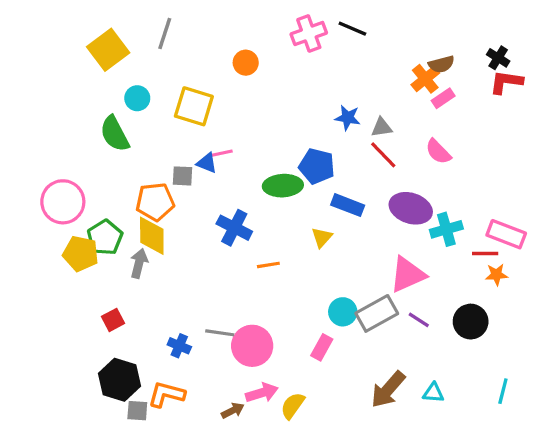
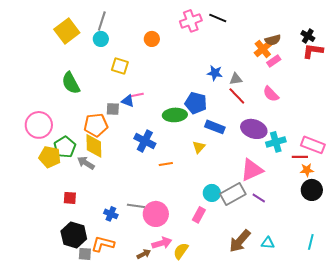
cyan circle: (137, 98) -> (101, 39), moved
yellow square: (194, 106) -> (120, 66), size x0.7
gray arrow: (139, 263) -> (86, 163), turned -72
red square: (113, 320) -> (70, 198), turned 32
black circle: (471, 322) -> (312, 190), moved

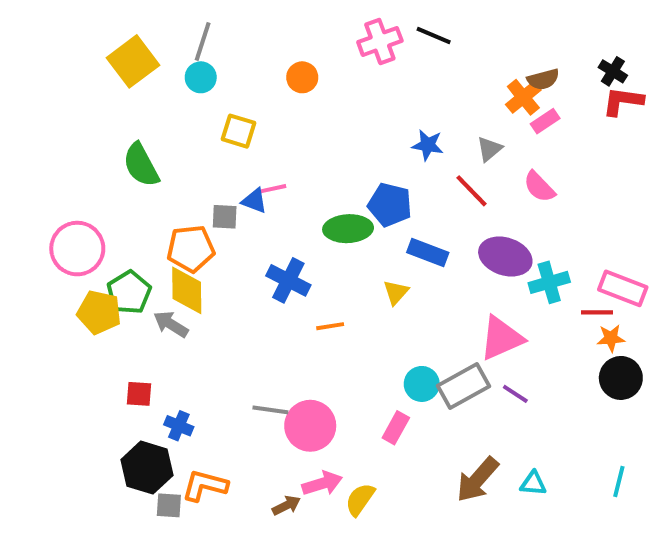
gray triangle: (236, 79) -> (489, 149), moved, turned -32
blue cross: (111, 214) -> (179, 426), moved

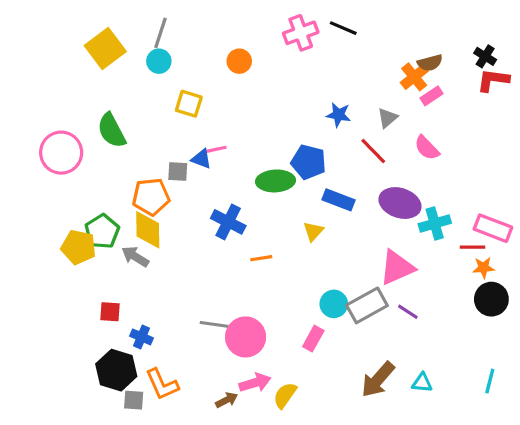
pink circle: (77, 249) -> (61, 153), moved
orange L-shape: (205, 485) -> (162, 384), turned -129

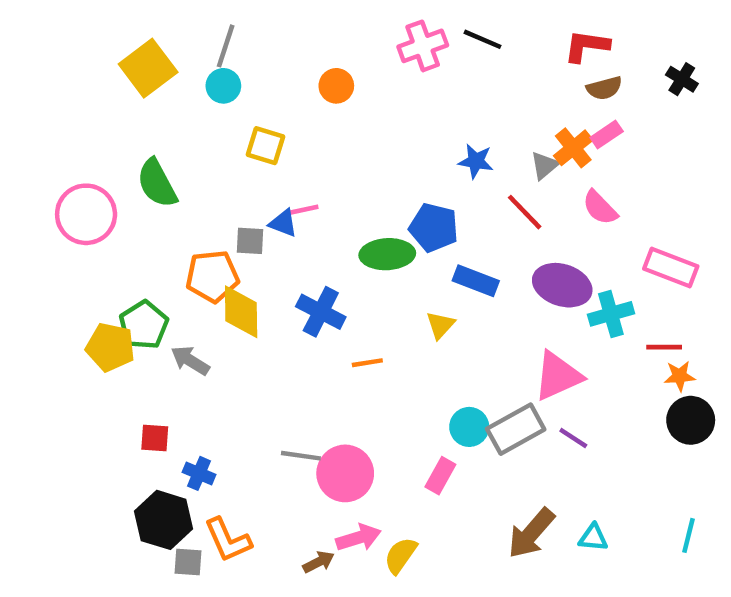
orange cross: (414, 77) -> (573, 148), moved
red L-shape: (493, 80) -> (587, 46), moved
pink rectangle: (493, 228) -> (671, 267), moved
yellow diamond: (148, 230) -> (241, 312), moved

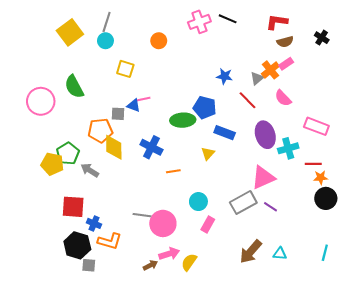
purple ellipse: (562, 285) -> (265, 135), turned 55
cyan circle: (469, 427) -> (198, 202), moved
red square: (155, 438) -> (73, 207), size x1.6
orange L-shape: (228, 540) -> (110, 241), moved, turned -50

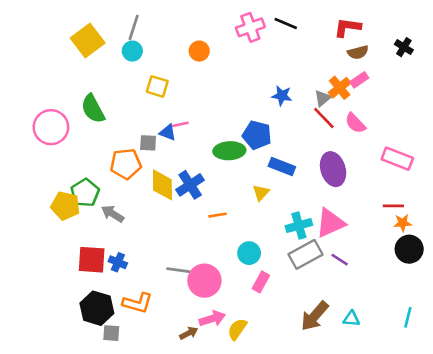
red line: (248, 100) -> (324, 118), moved
yellow diamond: (114, 147) -> (162, 185), moved
blue cross: (151, 147) -> (190, 185), turned 30
cyan cross: (288, 148) -> (299, 226), moved
blue cross: (94, 223) -> (118, 262), moved

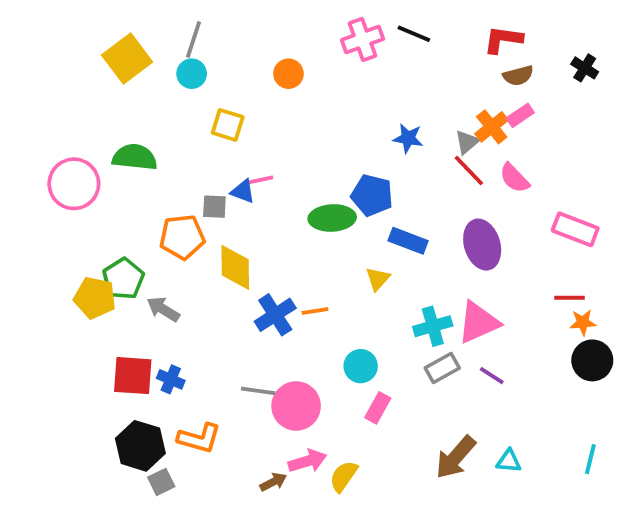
green semicircle: (93, 109) -> (135, 157), turned 124
blue cross: (190, 185) -> (275, 315), moved
gray rectangle: (305, 254) -> (442, 368), size x0.7
gray square: (111, 333) -> (161, 482), turned -30

